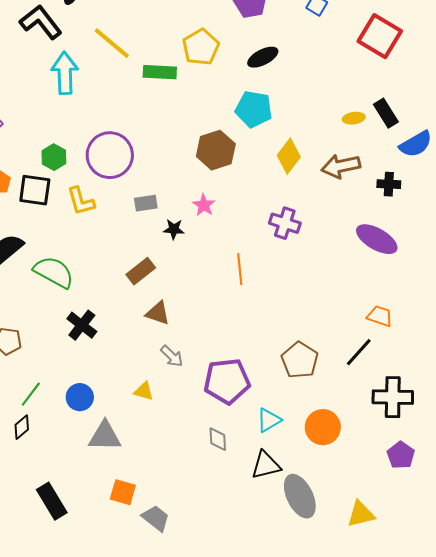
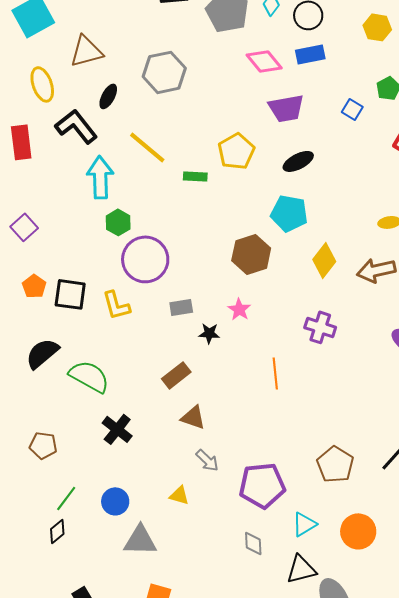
green rectangle: (160, 72) -> (195, 176), size x0.7
green hexagon: (54, 157) -> (118, 222), moved

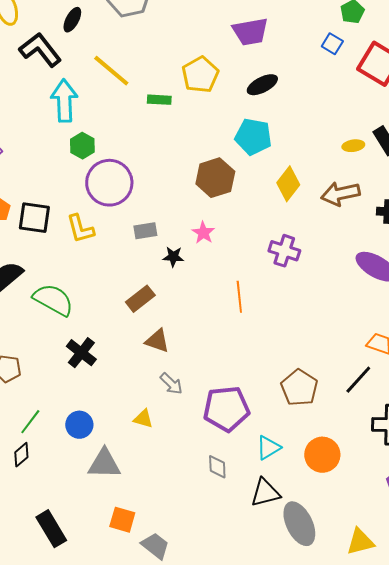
blue square: (352, 109) -> (332, 44), moved

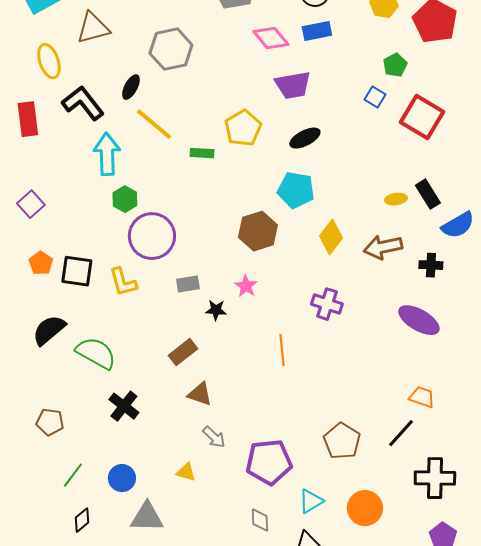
black ellipse: (72, 20) -> (131, 87), moved
black diamond: (21, 455) -> (82, 520), moved

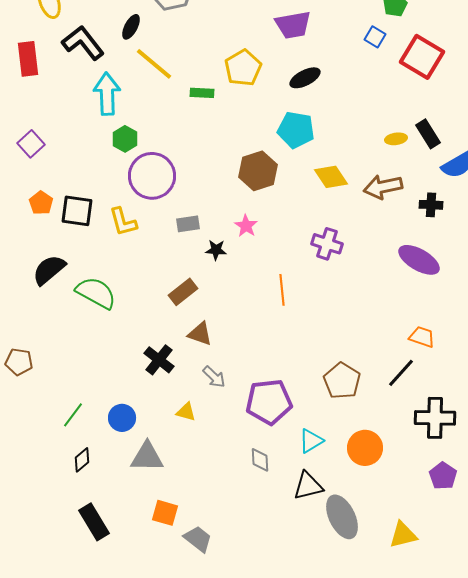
yellow diamond: (331, 237) -> (331, 177), turned -72
black cross: (124, 406) -> (159, 360), moved
brown pentagon: (50, 422) -> (19, 362), moved

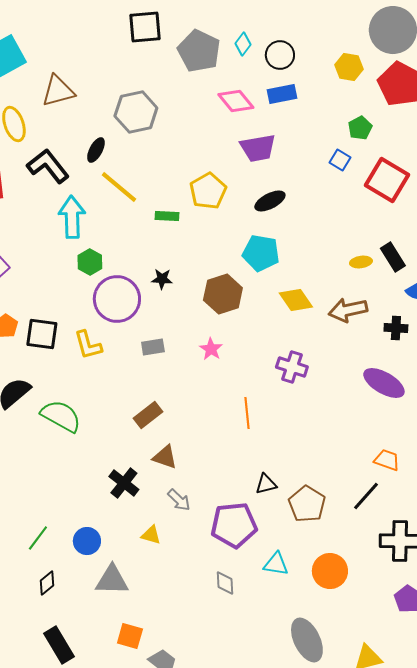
black star: (216, 250) -> (162, 279), moved
cyan triangle: (311, 441) -> (276, 564), turned 40
black triangle: (308, 486) -> (266, 484), moved, size x0.7

